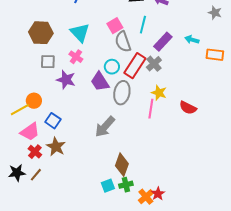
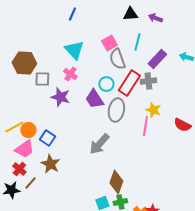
brown hexagon: (41, 33) -> (24, 63), moved
gray cross: (154, 64) -> (148, 81), turned 35
orange circle: (34, 101) -> (28, 130), moved
red cross: (35, 152) -> (19, 169), moved
brown line: (36, 175) -> (30, 183), moved

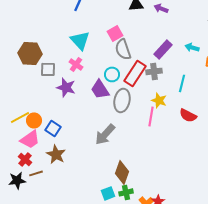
cyan line: (137, 42) -> (182, 83), moved
brown line: (30, 183) -> (36, 173), turned 32

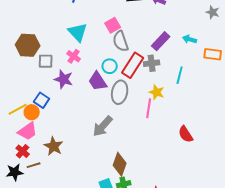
red semicircle: (188, 115) -> (186, 134), moved, turned 30
blue square: (53, 128) -> (42, 100), moved

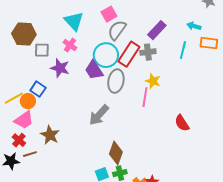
cyan arrow: (190, 39) -> (194, 26), moved
gray semicircle: (121, 41) -> (117, 30), turned 55
cyan circle: (110, 66) -> (106, 55), size x1.6
cyan line: (180, 75) -> (183, 50), moved

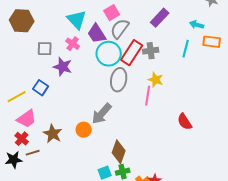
purple rectangle: (157, 30) -> (160, 18), moved
brown hexagon: (24, 34) -> (22, 21), moved
purple trapezoid: (94, 70) -> (97, 34), moved
orange circle: (28, 101) -> (84, 130), moved

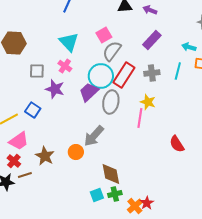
purple trapezoid: (97, 34) -> (89, 92), moved, turned 80
gray cross: (151, 51) -> (152, 73), moved
brown diamond: (119, 152) -> (111, 174), turned -30

